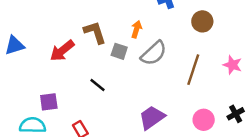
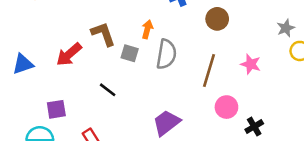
blue triangle: (15, 45) -> (23, 64), moved
gray semicircle: (154, 53) -> (166, 54), turned -36
black cross: (236, 114) -> (254, 127), moved
pink circle: (204, 120) -> (226, 107), moved

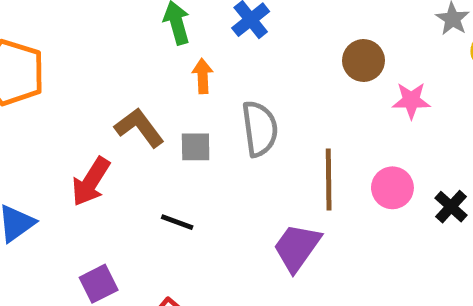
brown circle: (217, 19) -> (364, 60), moved
orange arrow: (147, 29) -> (203, 76), moved
brown line: (209, 70) -> (329, 179), moved

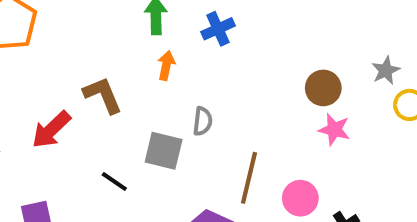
brown circle: (364, 60) -> (323, 88), moved
gray semicircle: (260, 129) -> (203, 121), size x0.6
gray square: (196, 147) -> (164, 151), moved, size x1.4

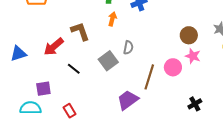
gray square: (164, 151) -> (108, 61), turned 36
black line: (114, 181) -> (74, 69), moved
pink circle: (300, 198) -> (173, 67), moved

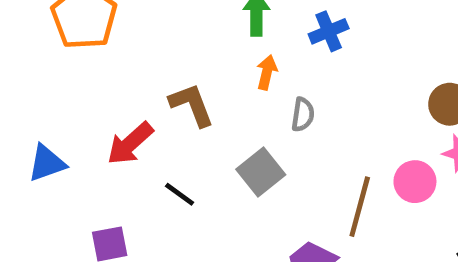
gray semicircle: (128, 48) -> (303, 114), moved

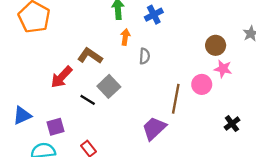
brown L-shape: (192, 105) -> (90, 56), turned -30
blue triangle: (47, 163) -> (22, 115), moved
gray square: (261, 172) -> (109, 86), moved

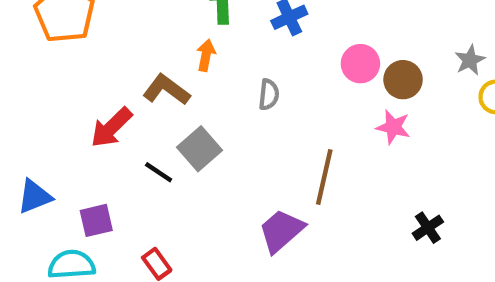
orange arrow: (125, 37) -> (206, 55), moved
pink star: (223, 69) -> (393, 127), moved
pink circle: (202, 84) -> (360, 64), moved

